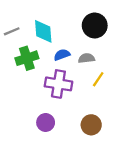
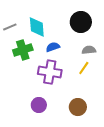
gray semicircle: (86, 58) -> (89, 50), moved

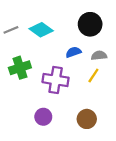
cyan diamond: (37, 27) -> (41, 30), turned -50
blue semicircle: (53, 47) -> (73, 52), moved
green cross: (23, 50) -> (20, 68), moved

